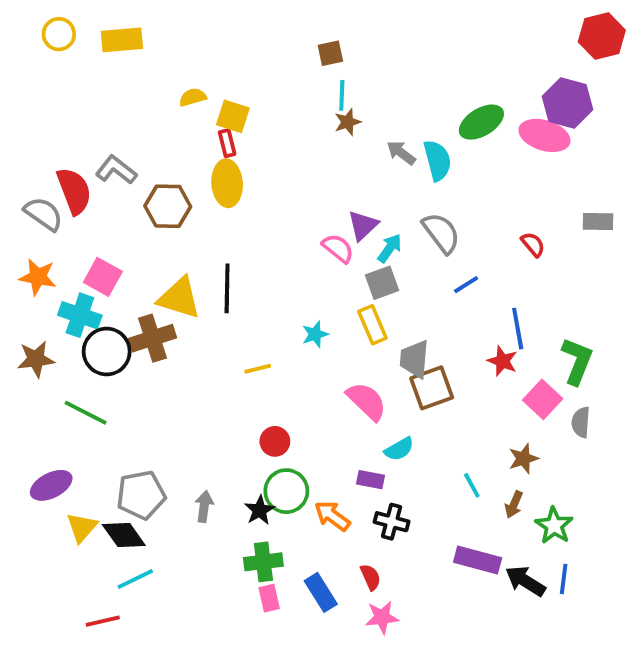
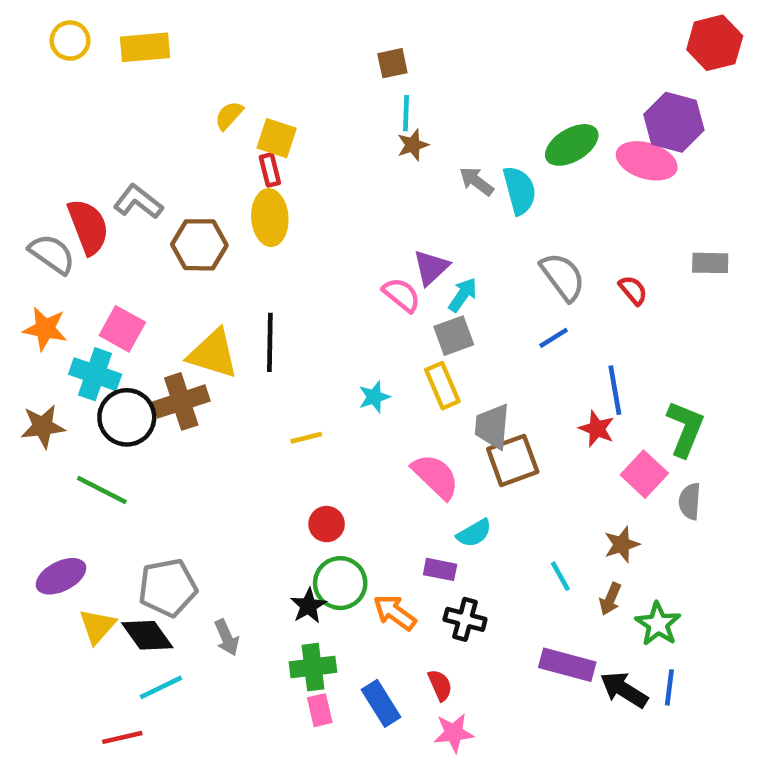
yellow semicircle: (193, 97) -> (229, 115), turned -32
gray semicircle: (441, 233) -> (563, 277), moved
gray arrow: (204, 506) -> (227, 638), moved, turned 148

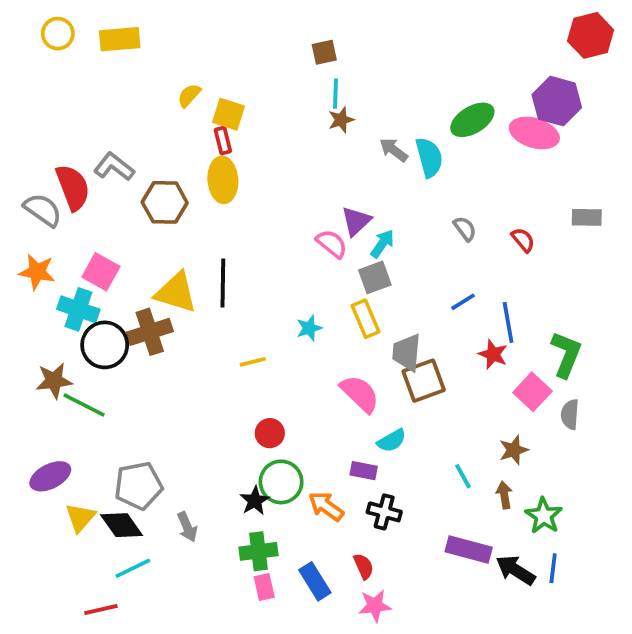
gray semicircle: (563, 277) -> (465, 229), size x0.6
blue line: (554, 338) -> (463, 302), moved
brown star: (43, 426) -> (54, 381), moved
brown arrow: (610, 599) -> (504, 495), turned 148

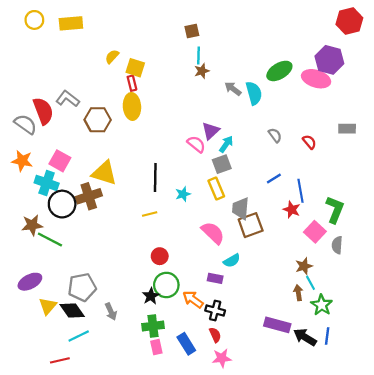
black line: (223, 283) -> (155, 177), moved
cyan line: (463, 476) -> (310, 283), moved
black cross: (384, 512) -> (215, 310), moved

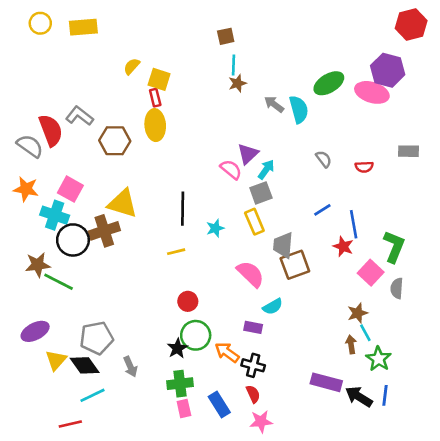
red semicircle: (309, 142) -> (364, 167), turned 128

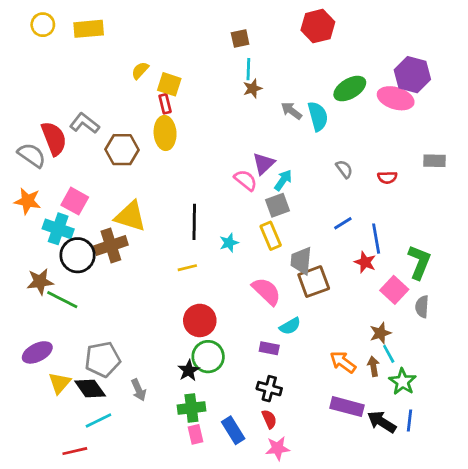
red hexagon: (411, 25) -> (318, 26), moved
red circle: (188, 301) -> (200, 320), size x1.5
orange arrow: (227, 352) -> (343, 362), moved

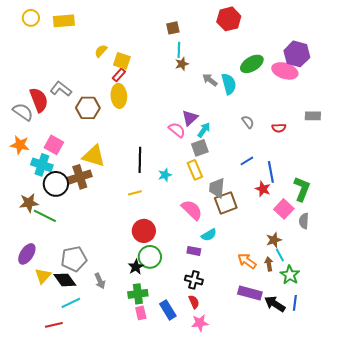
red rectangle: (165, 104) -> (119, 75), turned 56
purple ellipse: (37, 352) -> (27, 254), turned -30

